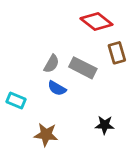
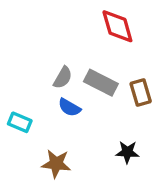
red diamond: (96, 22) -> (117, 26), turned 36
brown rectangle: (117, 53) -> (141, 92), moved

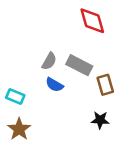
brown rectangle: (141, 92) -> (105, 85), moved
brown star: (56, 164) -> (19, 129), moved, turned 30

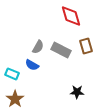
blue semicircle: (54, 85) -> (32, 65), moved
brown rectangle: (105, 85) -> (86, 46), moved

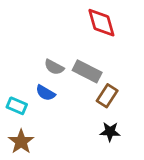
brown rectangle: (86, 46) -> (107, 96), moved, turned 49
gray semicircle: (38, 47) -> (54, 67), turned 88

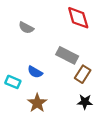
gray semicircle: (54, 67) -> (26, 28), moved
brown star: (21, 142) -> (37, 103), moved

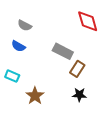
red diamond: (78, 18) -> (88, 21), moved
blue semicircle: (35, 72) -> (18, 46), moved

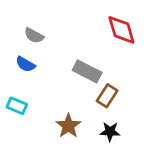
brown star: (35, 96) -> (68, 126), moved

